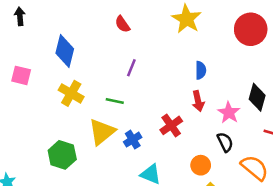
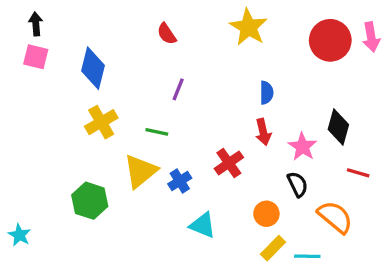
pink square: (21, 75) -> (36, 57), moved
yellow cross: (71, 93) -> (101, 122), turned 30

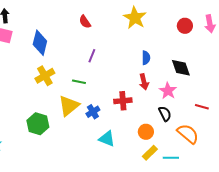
red circle: (330, 40) -> (185, 26), size x0.6
black diamond: (338, 127) -> (181, 68), moved, turned -35
red cross: (229, 163) -> (123, 101), turned 30

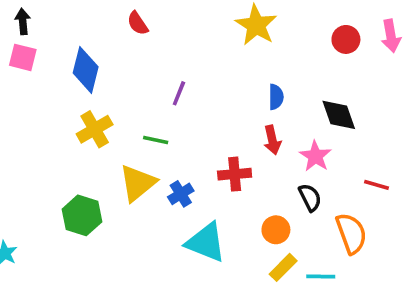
red semicircle: (85, 22) -> (138, 23), moved
orange semicircle: (188, 134) -> (351, 233), turned 30
cyan triangle: (107, 139) -> (206, 242), size x1.4

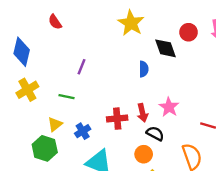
black diamond: (339, 115) -> (165, 48), moved
red arrow: (272, 140) -> (142, 113), moved
yellow triangle: (138, 183) -> (55, 124), size x0.6
black semicircle: (310, 197) -> (155, 133), moved, turned -36
green hexagon: (82, 215) -> (45, 148), moved

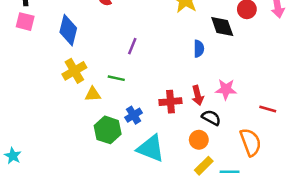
pink star: (169, 107) -> (226, 89), turned -30
yellow triangle: (55, 124) -> (93, 94), moved, turned 35
green hexagon: (45, 148) -> (108, 130), moved

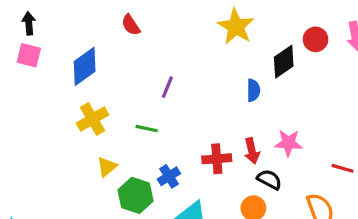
black diamond: (222, 26) -> (284, 62), turned 75
blue diamond: (68, 30) -> (85, 66), turned 40
yellow triangle: (93, 94) -> (107, 167), moved, turned -35

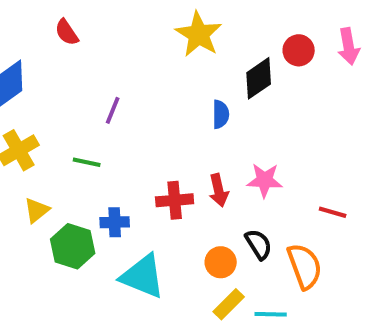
blue cross: (169, 176) -> (115, 222), turned 30
black semicircle: (269, 179) -> (259, 244), moved, turned 30

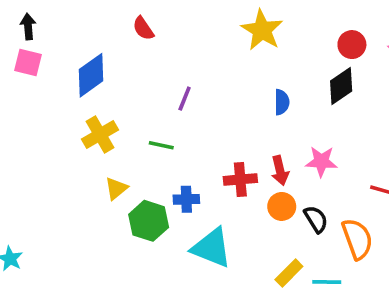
black diamond: (259, 78) -> (341, 86), moved
orange circle: (221, 262) -> (282, 206), moved

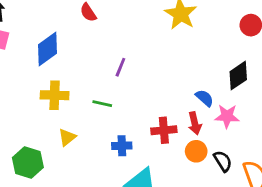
black diamond: (341, 86) -> (238, 76), moved
blue semicircle: (282, 102) -> (205, 98), moved, turned -48
yellow cross: (100, 135) -> (55, 95), turned 32
green hexagon: (149, 221) -> (28, 163), moved

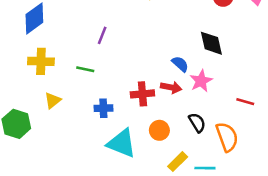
black diamond: (238, 76) -> (211, 43), turned -68
pink star: (227, 116) -> (201, 81), turned -30
red arrow: (195, 123) -> (171, 87), turned -66
orange circle: (196, 151) -> (159, 130), moved

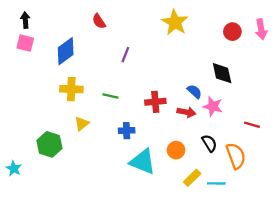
purple line: (102, 35) -> (125, 55), moved
pink star: (201, 81) -> (213, 106), turned -30
red cross: (142, 94) -> (155, 102), moved

